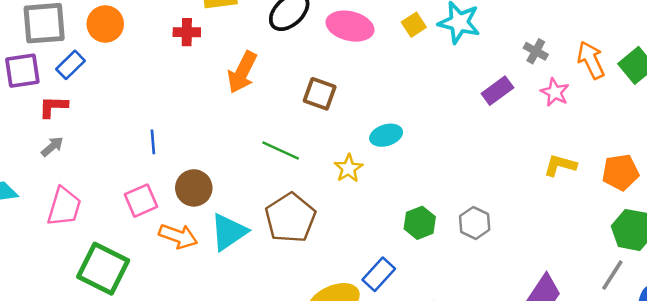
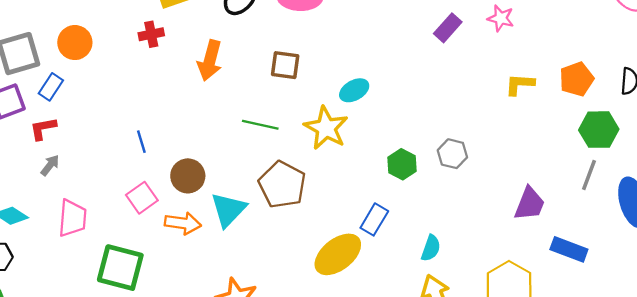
yellow star: (349, 168) -> (326, 128), size x1.6

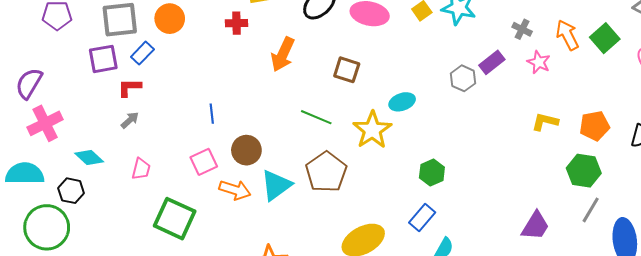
green hexagon: (599, 130) -> (584, 171), moved
gray hexagon: (452, 154) -> (463, 78), moved
pink trapezoid: (72, 218) -> (141, 169), size x0.7
blue rectangle: (374, 219) -> (422, 217), moved

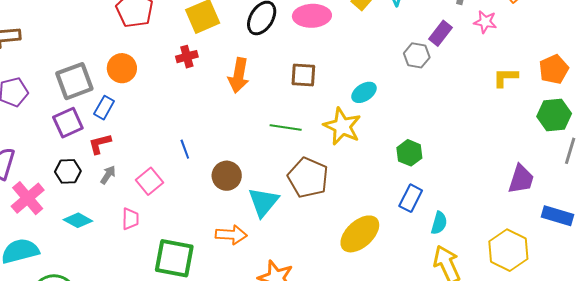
pink square: (204, 162) -> (150, 181), moved
orange arrow: (235, 190) -> (231, 235), moved
black hexagon: (71, 191) -> (68, 171), moved

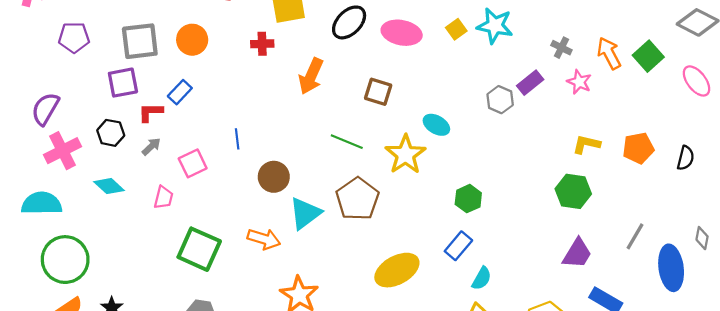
cyan ellipse: (364, 92) -> (436, 125), turned 50
blue rectangle: (104, 108) -> (180, 92), moved
green hexagon: (554, 115) -> (573, 191), moved

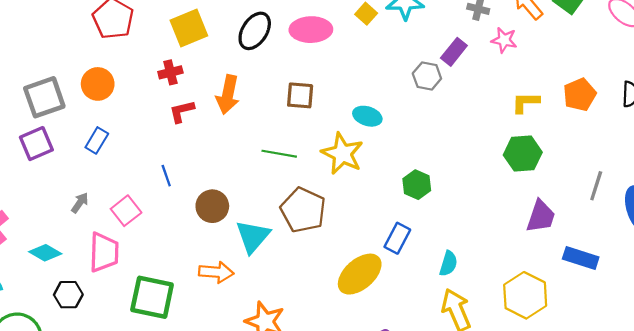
red L-shape: (151, 112) -> (182, 111), moved
black hexagon: (111, 133) -> (68, 295), moved
pink trapezoid: (164, 197) -> (104, 252), size x1.6
blue rectangle: (458, 246) -> (397, 238), moved

